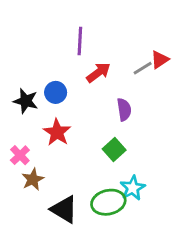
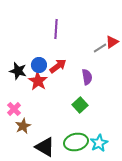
red arrow: (98, 72) -> (58, 66), moved
red star: (57, 132) -> (38, 81), moved
cyan star: (133, 188) -> (99, 143), moved

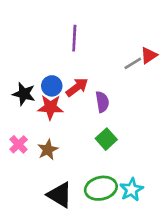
purple semicircle: (87, 77) -> (102, 102), moved
red star: (38, 81) -> (50, 107), turned -30
brown star: (23, 126) -> (48, 150), moved

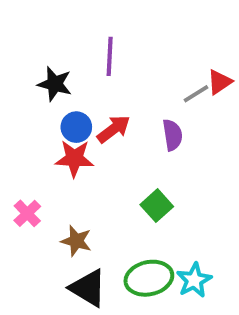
black star: (24, 94) -> (55, 84), moved
purple semicircle: (102, 102) -> (172, 135), moved
brown star: (48, 150) -> (76, 241), moved, turned -30

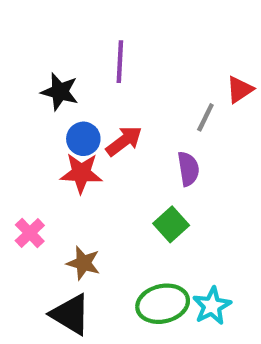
gray line: (196, 94) -> (205, 117), moved, turned -32
purple semicircle: (172, 135) -> (188, 169), moved
black triangle: (88, 288) -> (71, 314), moved

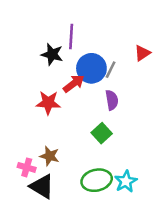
black star: (60, 92) -> (52, 54), moved
gray line: (205, 117) -> (111, 70), moved
blue circle: (83, 139) -> (91, 68), moved, size x1.5
pink cross: (30, 233) -> (27, 167), moved, turned -30

